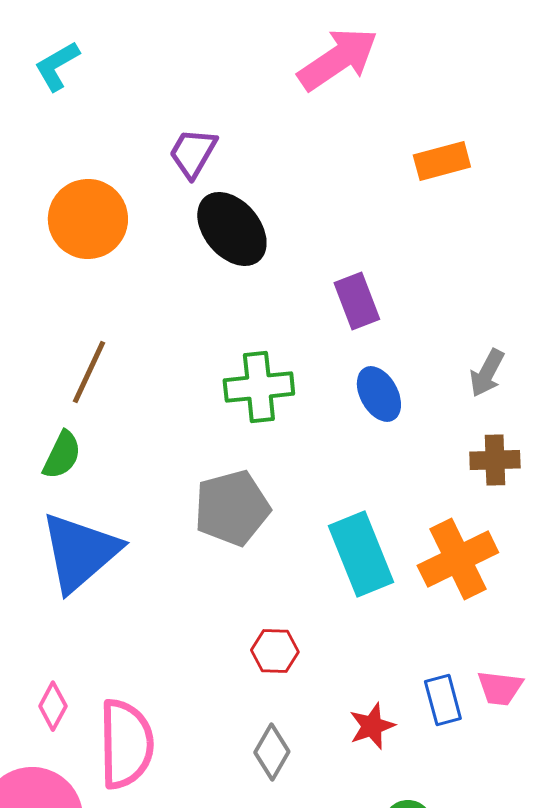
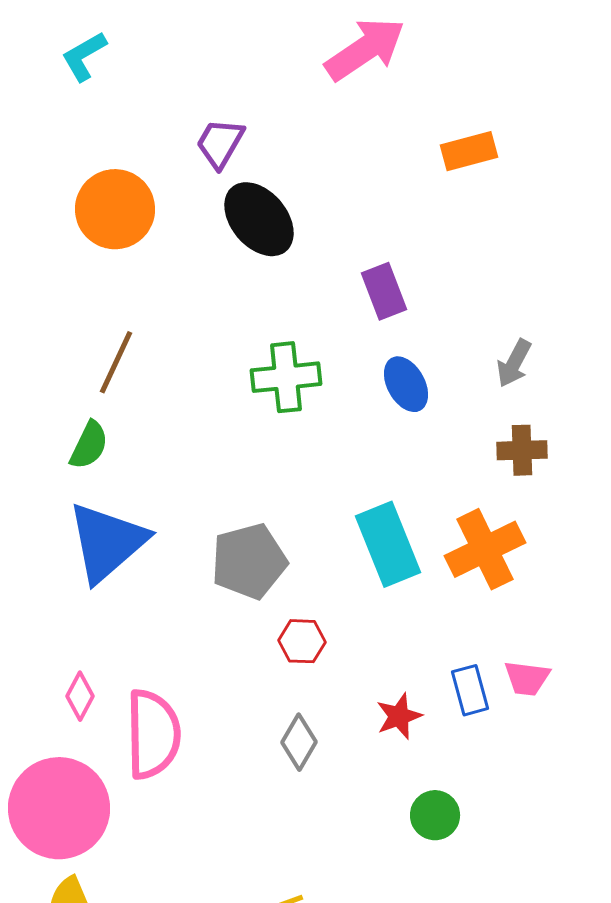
gray pentagon: (232, 508) -> (249, 561), moved

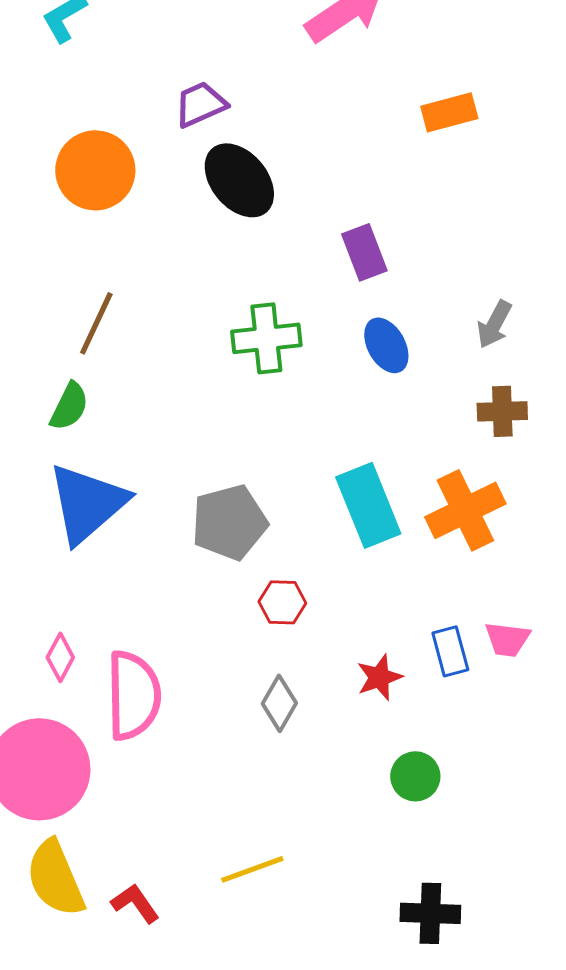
purple trapezoid: (220, 143) -> (200, 104), turned 36

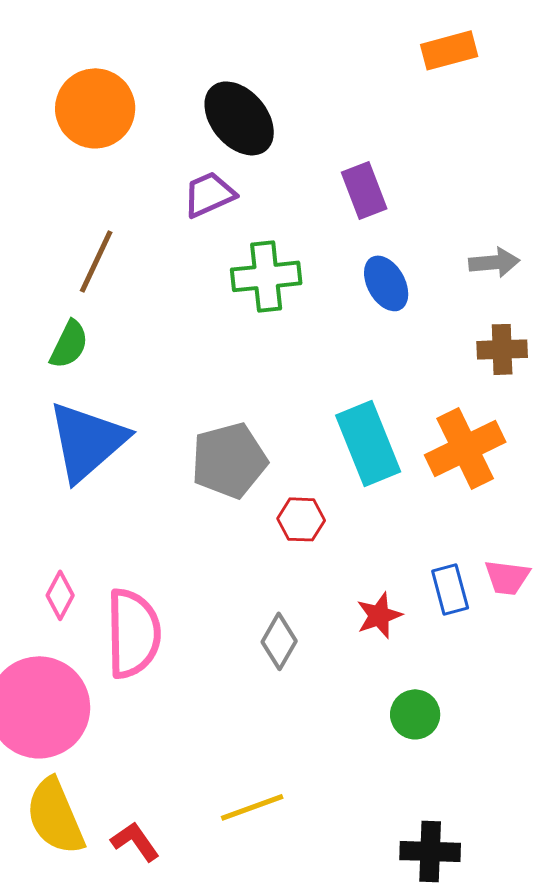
purple trapezoid: (200, 104) -> (209, 194), moved
gray arrow: (494, 324) -> (494, 262), turned -123
red hexagon: (282, 602) -> (301, 519), moved

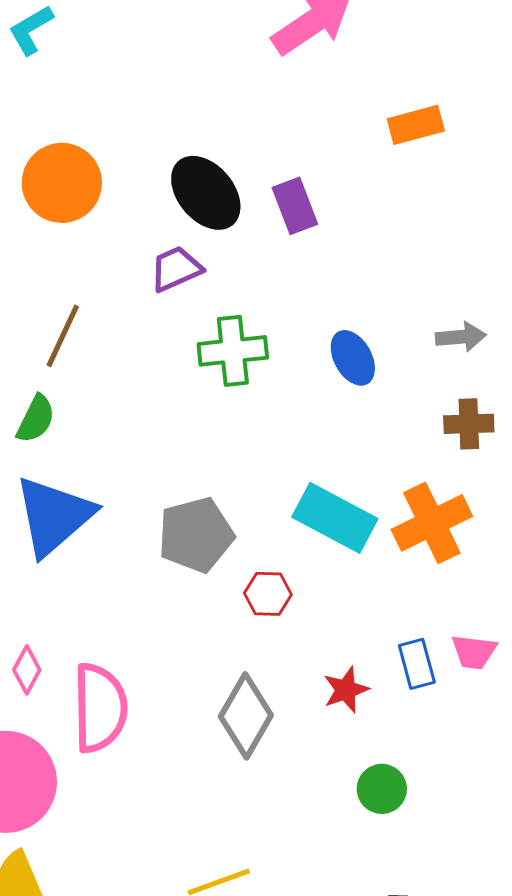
purple rectangle: (364, 190) -> (295, 206), moved
cyan rectangle: (368, 443) -> (335, 518), turned -40
gray diamond: (279, 641) -> (246, 716), size x1.5

